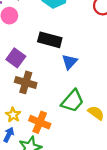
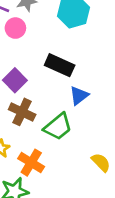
green trapezoid: (73, 101) -> (58, 127), moved

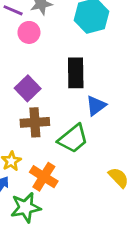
black rectangle: (60, 65) -> (76, 73), turned 64
brown cross: (22, 112) -> (35, 122), turned -30

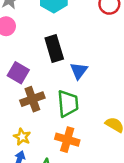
green trapezoid: (73, 139) -> (68, 103), turned -40
orange cross: (44, 177) -> (67, 140), moved

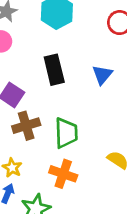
blue triangle: (79, 71) -> (102, 75), moved

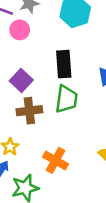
green trapezoid: (66, 133) -> (66, 99), moved

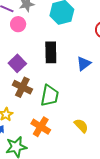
green trapezoid: (66, 99) -> (50, 96), moved
brown cross: (29, 111) -> (22, 87), turned 30

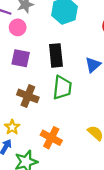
purple square: (17, 63) -> (21, 58), moved, turned -30
green trapezoid: (50, 96) -> (62, 88), moved

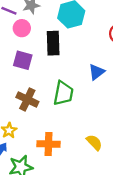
black rectangle: (56, 55) -> (53, 43), moved
orange cross: (51, 138) -> (48, 144), turned -30

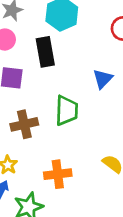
brown cross: (27, 99) -> (24, 124), turned -30

